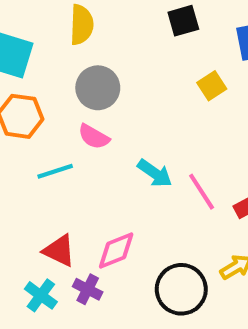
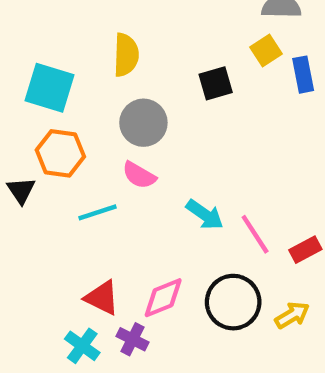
black square: (183, 21) -> (216, 83), moved
yellow square: (212, 86) -> (266, 51), moved
black circle: (181, 289) -> (233, 302), moved

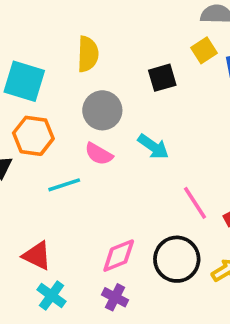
cyan arrow: (205, 215) -> (153, 147), moved
red triangle: (102, 298) -> (37, 256), moved
purple cross: (133, 339) -> (115, 297), moved

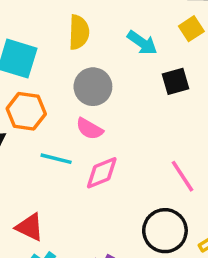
black square: (162, 78) -> (175, 81), moved
cyan arrow: (153, 147) -> (142, 43), moved
cyan line: (64, 185) -> (56, 159), turned 32
pink diamond: (119, 256) -> (102, 173), moved

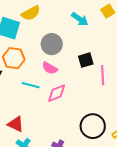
yellow semicircle: (79, 32) -> (31, 13), moved, turned 60
black square: (175, 81) -> (86, 60), moved
pink line: (183, 176) -> (103, 75), moved, turned 30

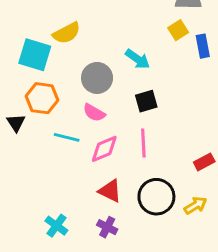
cyan arrow: (80, 19) -> (138, 59), moved
pink line: (103, 75) -> (143, 143), moved
red triangle: (16, 124) -> (110, 191), moved

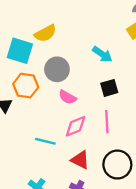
gray circle: (97, 78) -> (57, 69), moved
cyan line: (67, 137) -> (45, 141), moved

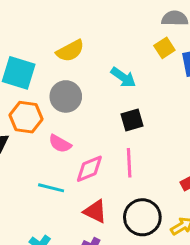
yellow semicircle: (45, 33) -> (70, 51), moved
pink semicircle: (67, 97) -> (60, 144), moved

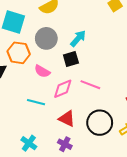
cyan arrow: (123, 77) -> (78, 38), moved, turned -84
black square: (132, 120) -> (71, 59), moved
pink line: (129, 163) -> (90, 85), turned -66

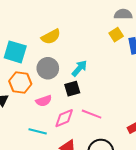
pink semicircle: (42, 71) -> (44, 101), turned -49

